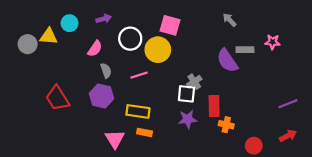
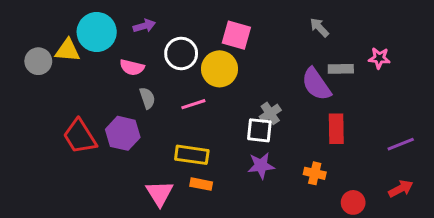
cyan circle: (70, 23) -> (97, 32), size x1.6
pink semicircle: (95, 49) -> (132, 67), turned 70
purple hexagon: (102, 96) -> (123, 133), moved
red rectangle: (214, 106) -> (336, 129), moved

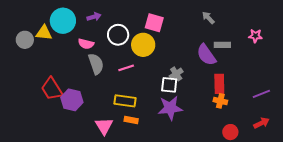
pink star: (379, 58) -> (255, 36), moved
gray semicircle: (147, 98) -> (96, 64), size x1.5
purple hexagon: (123, 133) -> (72, 100), moved
purple star: (261, 166) -> (170, 108), size x1.4
orange cross: (315, 173) -> (220, 101), moved

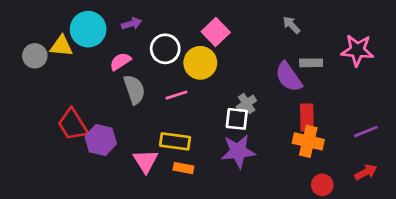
pink square: (154, 23) -> (216, 32), turned 30
pink star: (255, 36) -> (357, 50), size x1.6
pink semicircle: (86, 44) -> (120, 61), turned 133
orange cross: (220, 101) -> (308, 141), size x1.5
pink triangle: (104, 126) -> (146, 161), moved

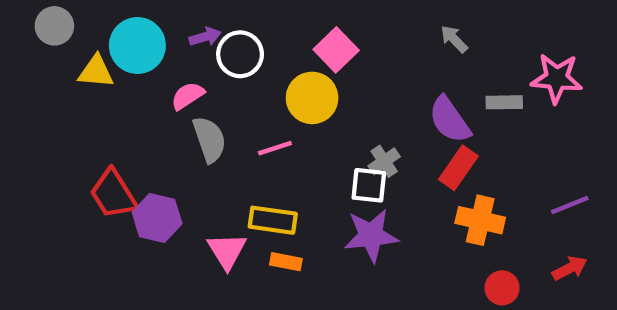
white circle: (165, 49) -> (240, 54), moved
gray circle: (35, 56) -> (54, 26), moved
gray rectangle: (311, 63) -> (504, 102), moved
red rectangle: (307, 118) -> (458, 168), moved, turned 36

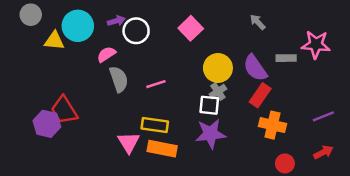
yellow circle: (312, 98) -> (218, 68), moved
purple hexagon: (157, 218) -> (47, 124), moved
orange rectangle: (286, 262) -> (162, 149), size x1.6

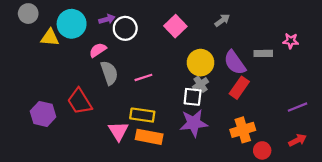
gray arrow: (258, 22) -> (222, 20), moved, turned 98
pink star: (316, 44) -> (291, 41), size x0.6
red trapezoid: (64, 110) -> (80, 101), moved
orange cross: (273, 125) -> (243, 130), moved, turned -30

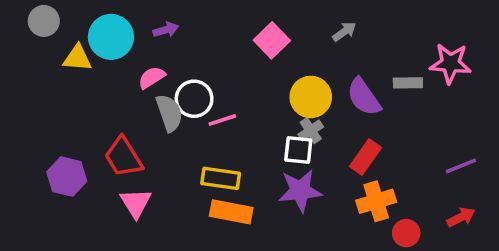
white circle: (125, 28) -> (194, 99), moved
pink star: (291, 41) -> (450, 63), size x1.6
red rectangle: (239, 88) -> (366, 157), moved
pink triangle: (118, 131) -> (136, 203), moved

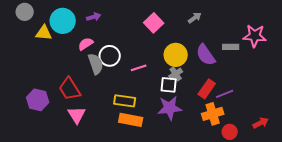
pink line: (222, 120) -> (139, 68), moved
purple line: (461, 166) -> (225, 94), moved

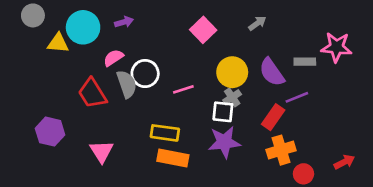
red trapezoid: (70, 89) -> (92, 93), moved
purple line: (225, 94) -> (297, 97), moved

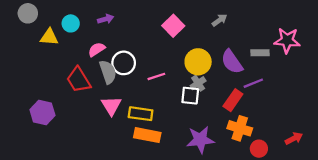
cyan circle: (83, 27) -> (71, 23), size x0.6
purple star: (224, 142) -> (200, 140), moved
orange cross: (281, 150) -> (240, 128), turned 35
pink triangle: (102, 151) -> (111, 106), moved

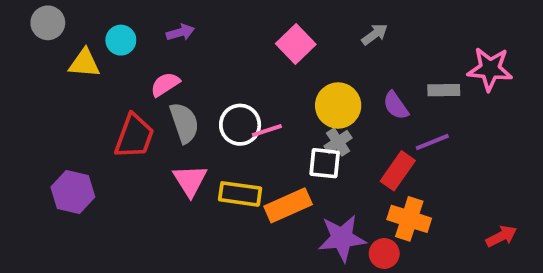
purple semicircle: (232, 62) -> (396, 105), size x0.7
white circle: (124, 63) -> (240, 125), moved
red trapezoid: (79, 80) -> (134, 136), turned -128
orange rectangle: (147, 135) -> (288, 205), moved, turned -35
red circle: (259, 149) -> (384, 253), moved

